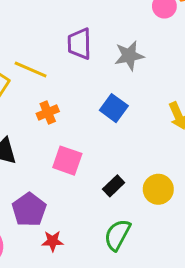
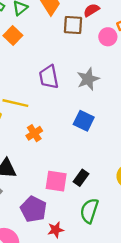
pink square: (67, 161) -> (56, 181), moved
black rectangle: (114, 186) -> (81, 178), moved
green semicircle: (117, 235) -> (89, 211), moved

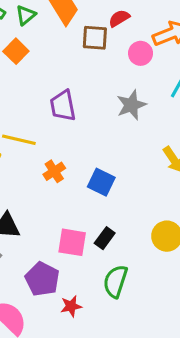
gray star: (88, 79) -> (131, 105), moved
blue square: (84, 121) -> (101, 182), moved
orange cross: (34, 133) -> (54, 171), moved

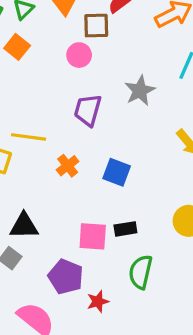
pink circle: (141, 53) -> (79, 55), moved
purple trapezoid: (63, 106) -> (88, 110), moved, turned 32
black rectangle: (105, 238) -> (125, 229), turned 50

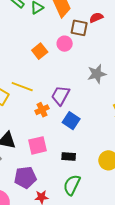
orange square: (17, 47) -> (40, 51), moved
purple trapezoid: (88, 110) -> (60, 95), moved
pink square: (93, 236) -> (37, 145), moved, turned -30
purple pentagon: (66, 277) -> (25, 177), turned 30

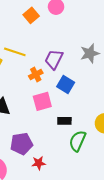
gray star: (97, 74) -> (90, 53), moved
pink square: (37, 145) -> (42, 101), moved
green semicircle: (72, 185) -> (77, 141), moved

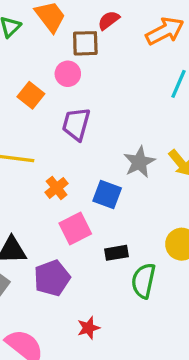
gray star: (90, 53) -> (139, 162), moved
purple trapezoid: (54, 59) -> (76, 124), moved
purple pentagon: (21, 144) -> (52, 278), moved

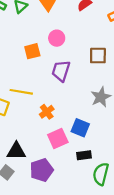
brown square: (85, 43) -> (98, 56), moved
orange square: (31, 95) -> (32, 51), turned 35
blue square: (107, 194) -> (80, 128), moved

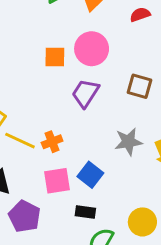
pink circle: (57, 38) -> (92, 49), size x1.5
yellow line: (21, 92) -> (20, 141), moved
purple pentagon: (42, 170) -> (24, 216), turned 30

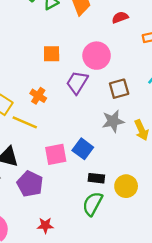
pink circle: (92, 49) -> (97, 56), moved
brown square: (139, 86) -> (119, 89), moved, turned -30
orange cross: (52, 142) -> (38, 96), moved, turned -35
black rectangle: (85, 212) -> (96, 178), moved

